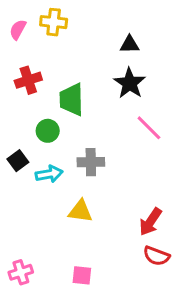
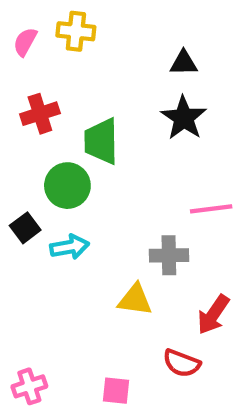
pink line: (149, 128) -> (211, 209), moved, turned -52
green circle: (48, 131) -> (67, 186), size x1.4
gray cross: (91, 162) -> (169, 255), moved
yellow triangle: (80, 211) -> (135, 300), moved
red semicircle: (156, 256) -> (182, 363), moved

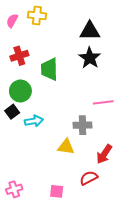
black triangle: (184, 63) -> (90, 31), size x1.5
green circle: (67, 186) -> (20, 91), moved
red semicircle: (182, 363) -> (89, 178), turned 132

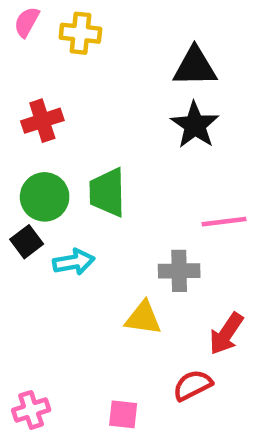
pink semicircle: (12, 21) -> (27, 22), moved
green trapezoid: (49, 69) -> (107, 192), moved

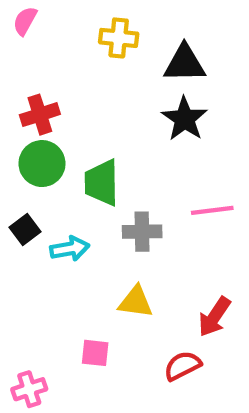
yellow cross: (80, 33) -> (119, 38), moved
green circle: (45, 197) -> (42, 164), moved
gray cross: (179, 271) -> (142, 232), moved
pink square: (123, 414) -> (95, 353), moved

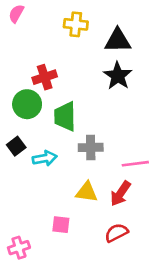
red cross: (40, 115) -> (45, 77), moved
pink line: (212, 210) -> (135, 164), moved
red arrow: (214, 317) -> (120, 193), moved

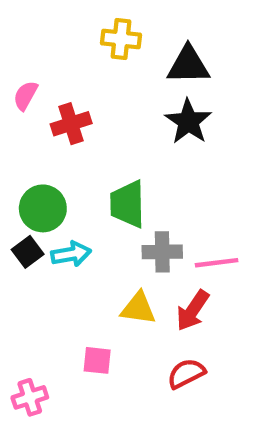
pink semicircle: (16, 14) -> (25, 95), moved
green circle: (27, 104) -> (43, 208), moved
green trapezoid: (65, 116) -> (128, 204), moved
black square: (16, 146) -> (28, 252), moved
gray cross: (91, 147) -> (162, 252), moved

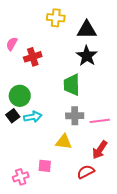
green trapezoid: (128, 204) -> (72, 85), moved
red arrow: (193, 310) -> (100, 150), moved
pink cross: (30, 397) -> (21, 177), moved

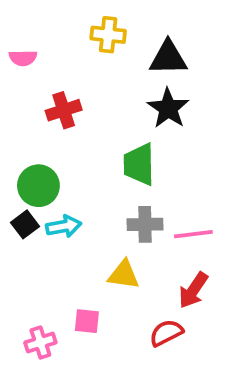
pink semicircle: (12, 44) -> (23, 58), moved, turned -120

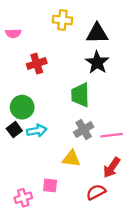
gray cross: (145, 224) -> (84, 130), turned -30

